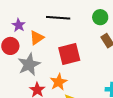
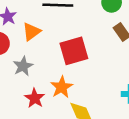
gray star: (29, 64) -> (23, 66), size x0.7

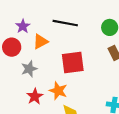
orange star: (62, 87) -> (58, 91), turned -30

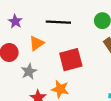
purple star: (23, 26) -> (15, 21), moved

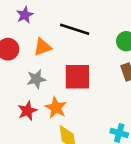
gray star: (29, 71) -> (36, 79), moved

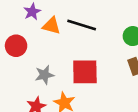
orange triangle: (43, 47) -> (51, 26), moved, turned 36

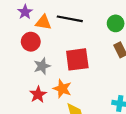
red circle: (16, 46) -> (31, 42), moved

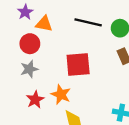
black line: (70, 19) -> (88, 22), moved
gray star: (42, 66) -> (29, 69), moved

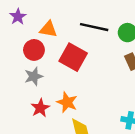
purple star: (25, 12) -> (18, 17), moved
red square: (78, 64) -> (73, 57), moved, turned 35

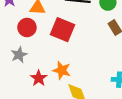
gray star: (34, 76) -> (19, 55), moved

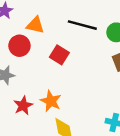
red square: (62, 30) -> (59, 55), size x0.7

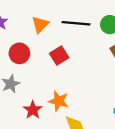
orange triangle: (35, 25) -> (40, 24), moved, turned -48
red square: (59, 55) -> (59, 55), turned 36

